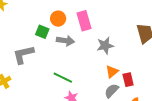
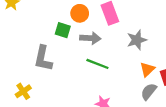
gray L-shape: (23, 55) -> (43, 58), turned -60
green line: (63, 78) -> (97, 64), moved

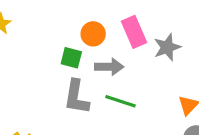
gray star: (137, 40) -> (167, 47), moved
gray L-shape: (43, 58) -> (76, 97), moved

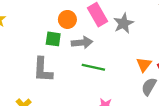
gray L-shape: (76, 97) -> (43, 70), moved

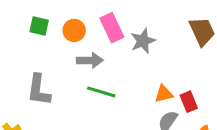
green square: (53, 39) -> (39, 26), moved
orange triangle: (144, 65) -> (164, 94), turned 35

